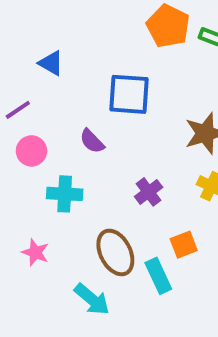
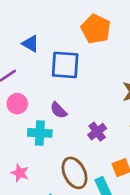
orange pentagon: (168, 26) -> (96, 29), moved
blue square: (129, 94) -> (65, 65), moved
purple semicircle: (92, 141) -> (59, 110), moved

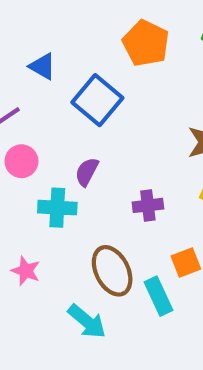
blue square: (65, 65) -> (97, 100), turned 36
purple semicircle: (59, 110) -> (87, 172), turned 72
purple cross: (97, 132) -> (148, 205), turned 30

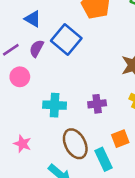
purple semicircle: (87, 172) -> (37, 48), moved
cyan cross: (57, 208) -> (55, 105), moved

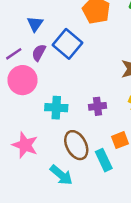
blue triangle: (33, 19) -> (35, 24), turned 35
pink circle: (20, 77) -> (23, 80), size x1.5
pink star: (22, 144) -> (25, 145), size x1.5

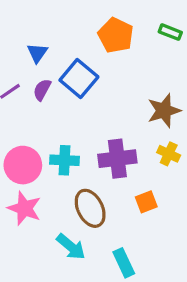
pink circle: (23, 80) -> (23, 165), moved
purple cross: (97, 106) -> (117, 159), size x1.6
cyan rectangle: (104, 160) -> (124, 263), moved

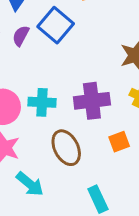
cyan arrow: (71, 247) -> (30, 184), moved

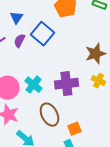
cyan cross: (42, 102) -> (33, 85), turned 36
orange square: (119, 142) -> (74, 129), moved

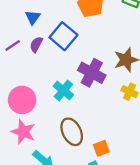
purple cross: (66, 84) -> (92, 73), moved, turned 35
cyan cross: (33, 85) -> (63, 90), moved

